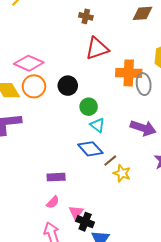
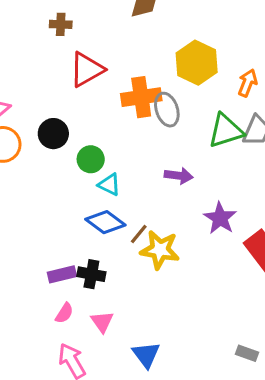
purple arrow: (143, 128) -> (179, 176), size x0.7
yellow star: (122, 173) -> (160, 250), size x1.4
black cross: (85, 222) -> (91, 274), moved

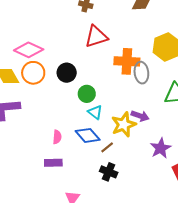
yellow star: (160, 250) -> (124, 125), moved, turned 30
black cross: (91, 274) -> (109, 172), moved
pink semicircle: (64, 313) -> (57, 137), moved, turned -40

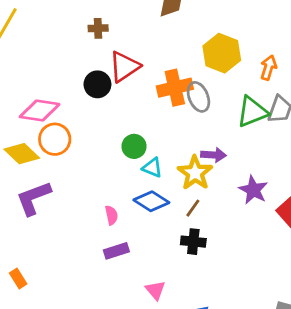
black circle: (67, 73) -> (97, 84), moved
brown line: (107, 147) -> (193, 208), moved

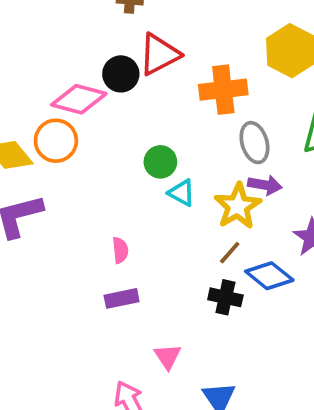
gray ellipse: (198, 97) -> (254, 143), moved
pink diamond: (40, 111) -> (79, 99), moved
blue diamond: (151, 201) -> (269, 276), moved

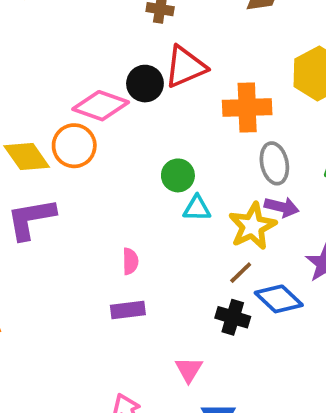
cyan triangle: (182, 193) -> (197, 208), turned -32
pink triangle: (168, 356) -> (189, 370), moved

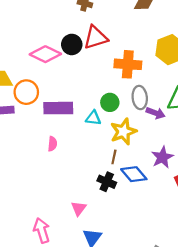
orange circle: (74, 146) -> (26, 92), moved
green circle: (178, 175) -> (110, 102), moved
purple arrow: (282, 207) -> (156, 113), moved
brown line: (241, 273) -> (114, 157), turned -40
purple rectangle: (128, 310) -> (58, 108), moved, size x1.5

